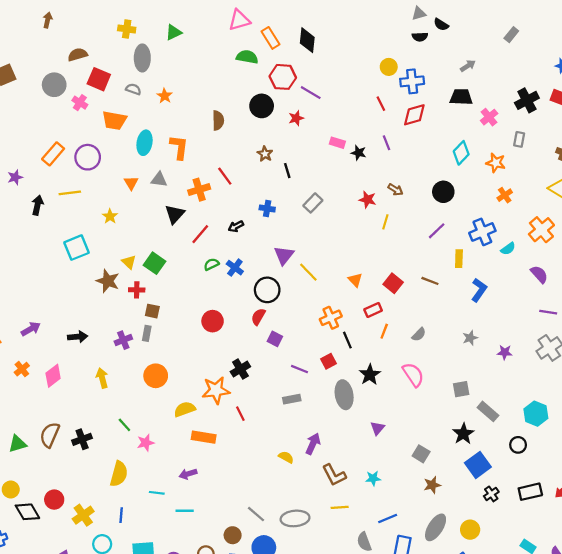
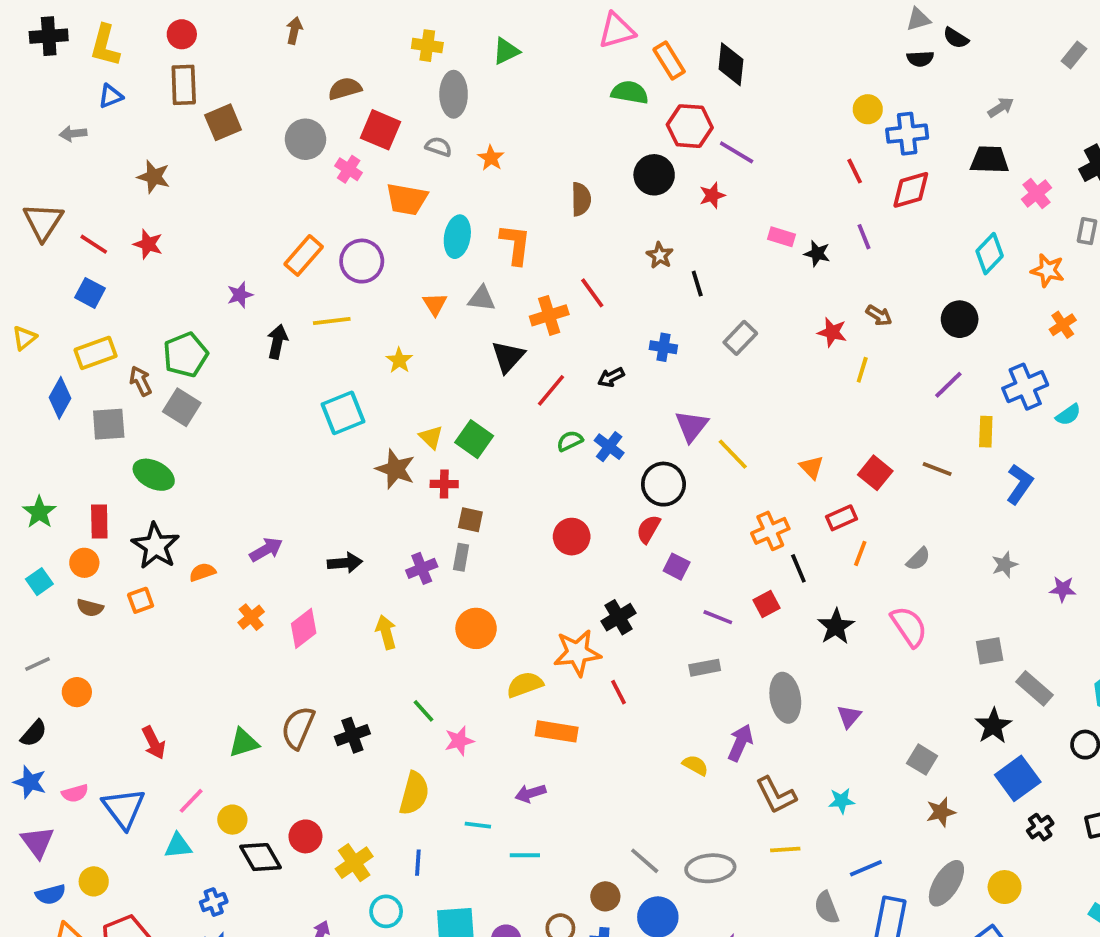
gray ellipse: (344, 395) -> (785, 698), moved

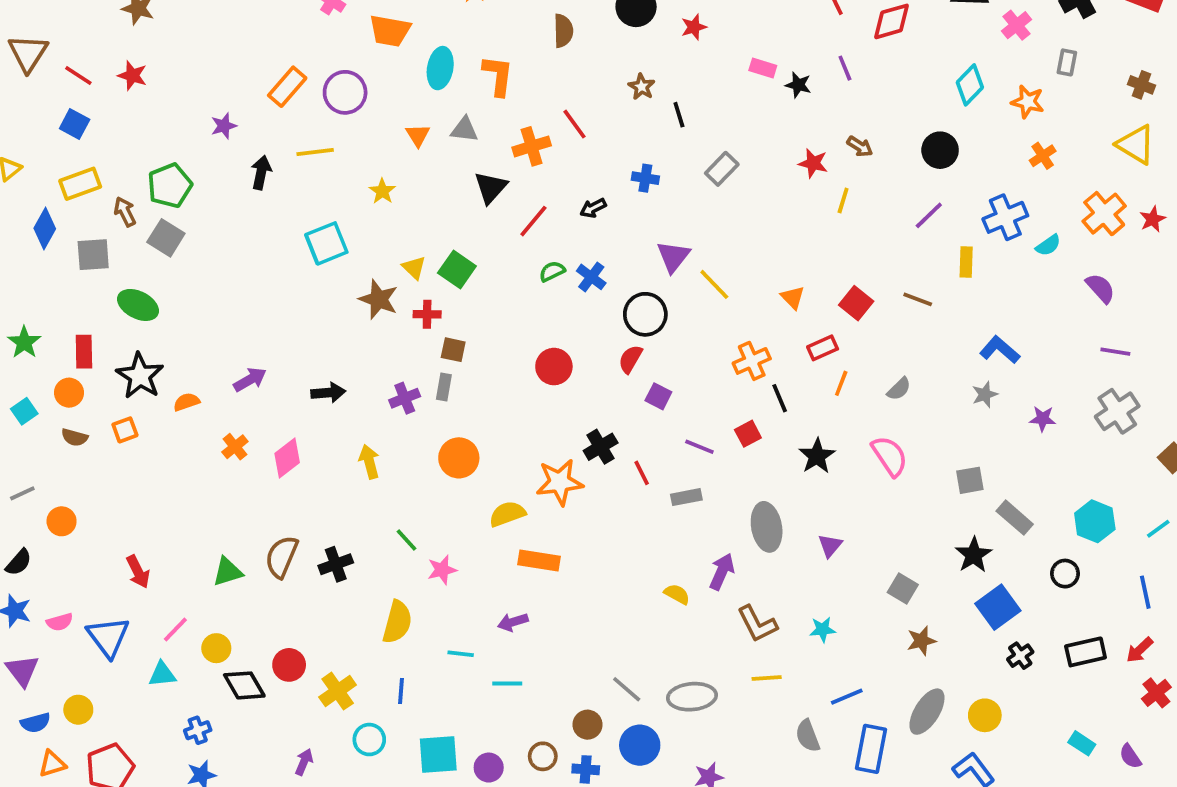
blue L-shape: (1020, 484) -> (1000, 350), moved, turned -84
red line: (618, 692) -> (642, 473), moved

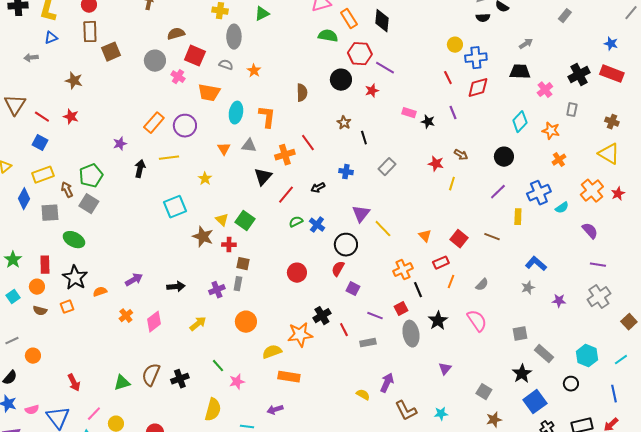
yellow arrow: (369, 462) -> (198, 324), turned 66
gray ellipse: (767, 527) -> (411, 334), moved

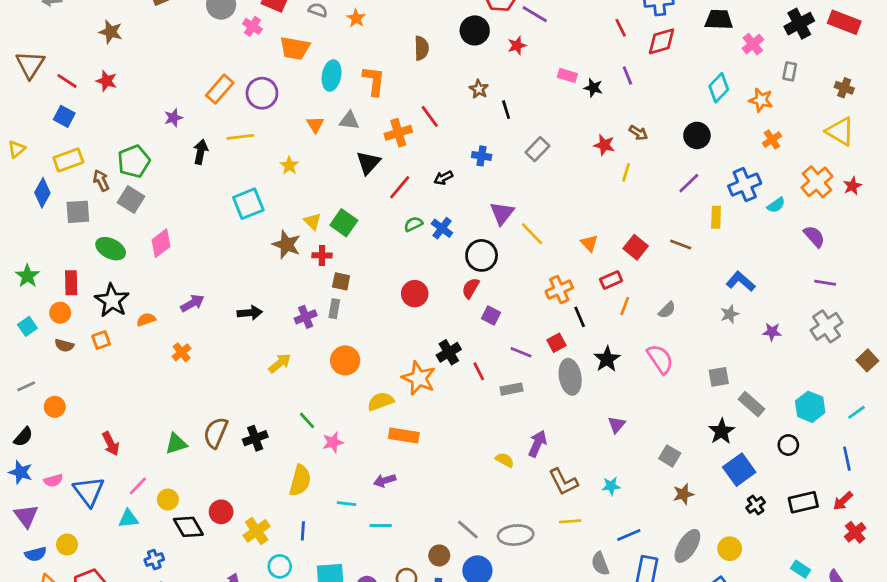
pink diamond: (154, 322) -> (161, 243), moved
orange star: (300, 335) -> (419, 378), turned 30

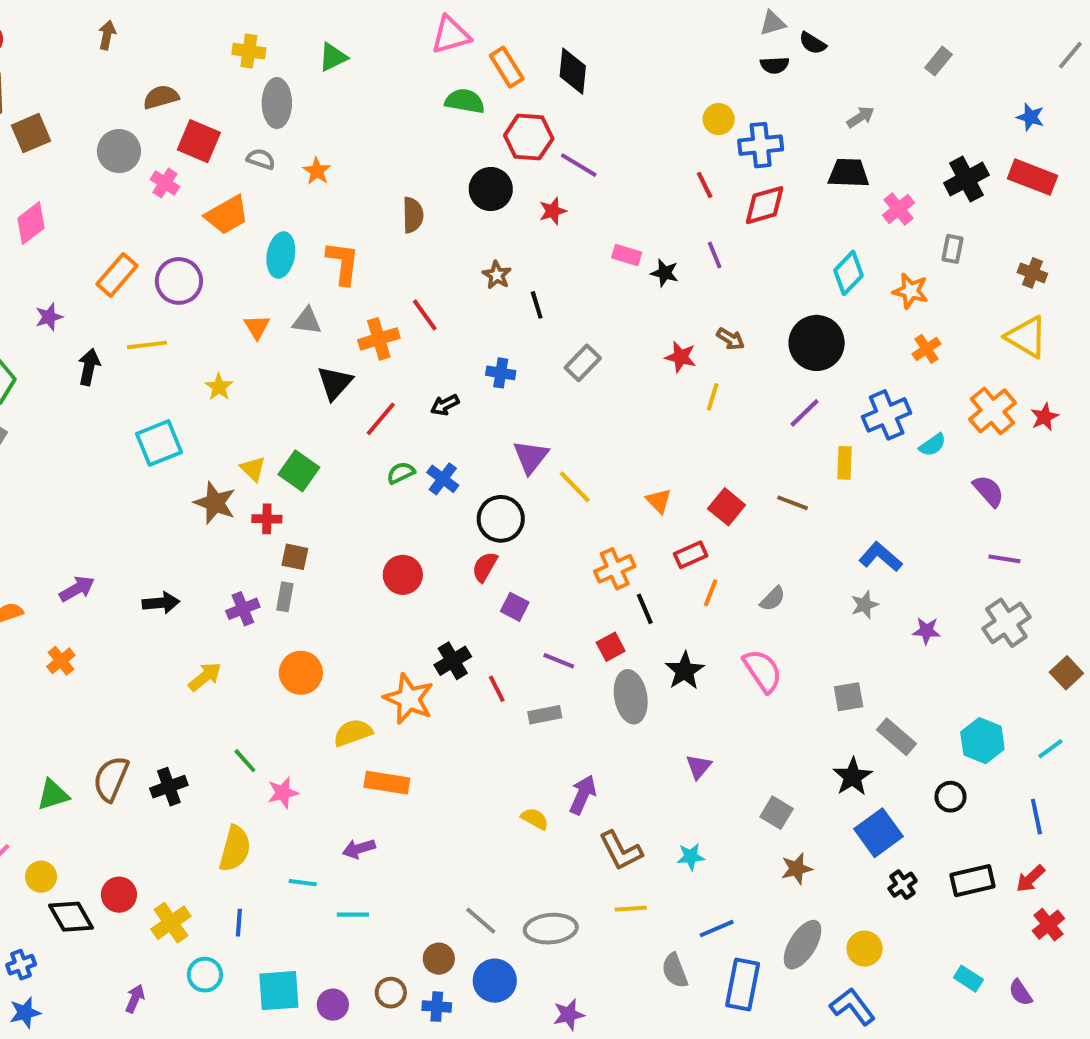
orange trapezoid: (295, 48) -> (227, 215), turned -40
black circle: (697, 135) -> (817, 343), size x1.4
pink diamond: (161, 243) -> (31, 223), moved

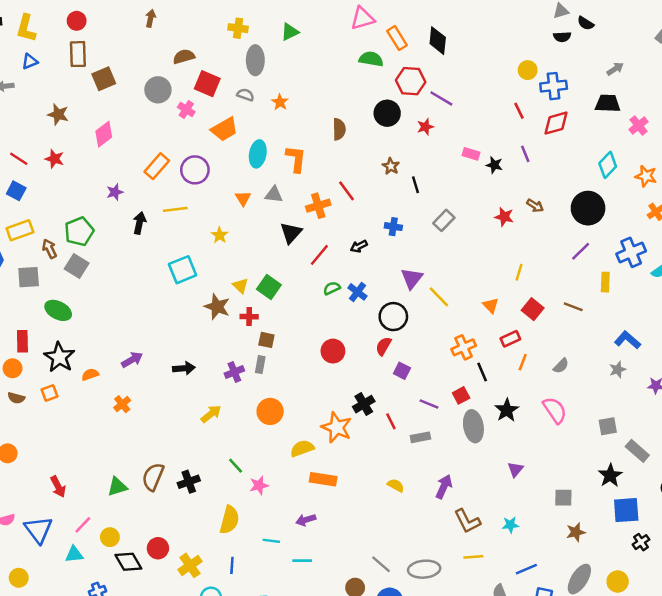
yellow line: (713, 397) -> (519, 272), moved
gray square: (777, 813) -> (563, 498), turned -30
yellow semicircle: (535, 819) -> (396, 485), moved
blue square: (879, 833) -> (626, 510), turned 32

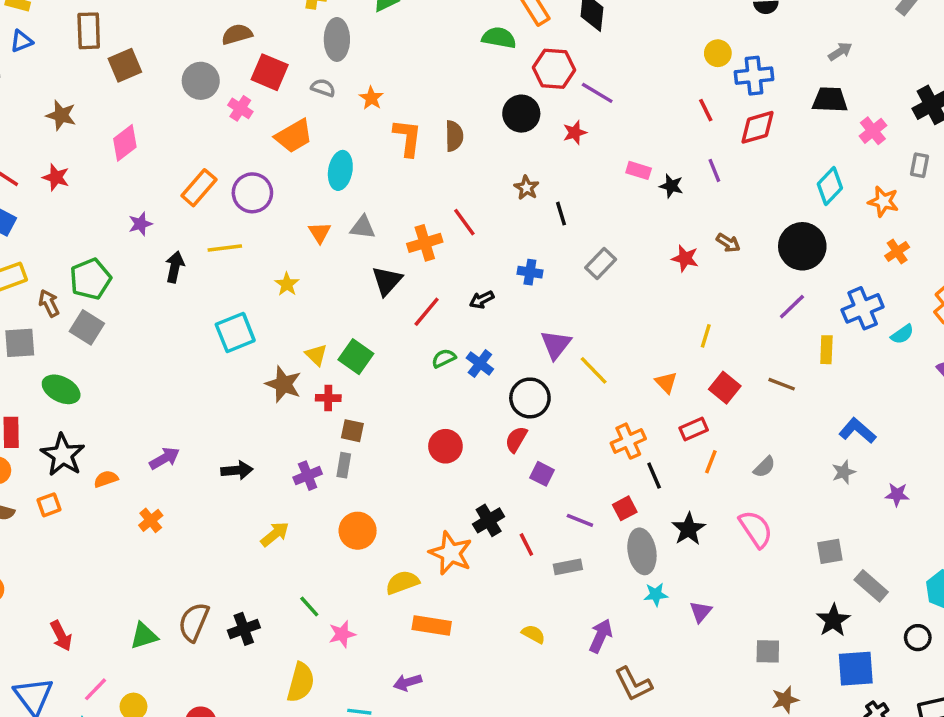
orange L-shape: (296, 159) -> (408, 138), moved
cyan star: (510, 525) -> (656, 594), moved

